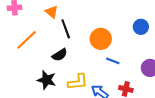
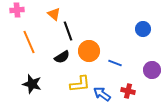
orange circle: (101, 39) -> (89, 51), moved
orange line: (27, 40) -> (29, 42), turned -70
black star: (47, 80) -> (32, 84), moved

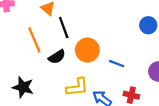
orange line: (29, 42) -> (34, 40), moved

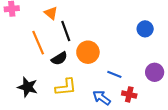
blue line: (117, 64) -> (114, 74), moved
yellow L-shape: (77, 87) -> (66, 87), moved

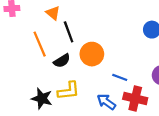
black star: (28, 87) -> (42, 99), moved
red cross: (129, 94) -> (135, 99), size x1.5

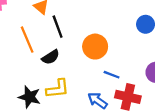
orange circle: (92, 54) -> (95, 47), moved

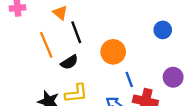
blue line: (112, 75) -> (129, 80), turned 49

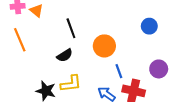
orange triangle: (60, 13) -> (36, 10), moved
orange line: (46, 45) -> (20, 40), moved

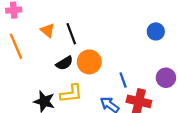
orange triangle: (36, 10) -> (48, 30), moved
orange circle: (104, 46) -> (89, 62), moved

